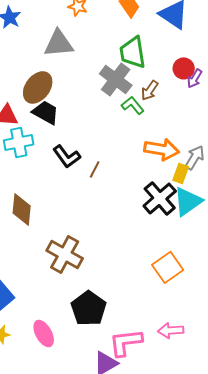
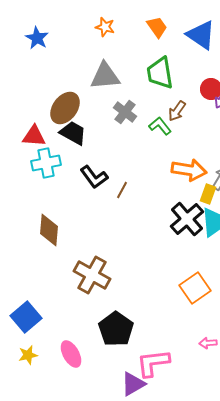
gray triangle: (59, 43) -> (105, 76), moved
gray cross: (116, 79) -> (125, 112), moved, size x0.7
pink arrow: (171, 330) -> (208, 343), moved, size x0.7

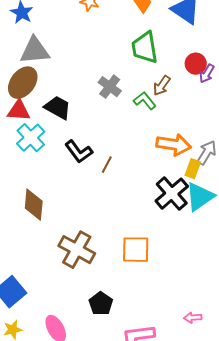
gray triangle: (105, 76) -> (35, 51), moved
brown ellipse: (65, 108) -> (23, 83), moved
cyan cross: (46, 163) -> (31, 138), turned -32
orange square: (195, 288) -> (136, 250), moved, turned 36
black pentagon: (116, 329) -> (101, 304), size x0.7

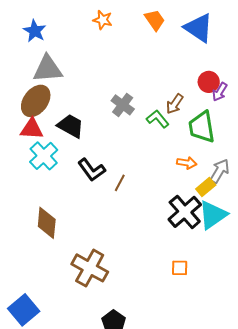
green trapezoid: (145, 48) -> (202, 127), moved
orange arrow: (174, 145) -> (187, 163), size x0.6
yellow rectangle: (193, 169) -> (206, 187), turned 30
orange square: (136, 250) -> (180, 268), moved, size x0.6

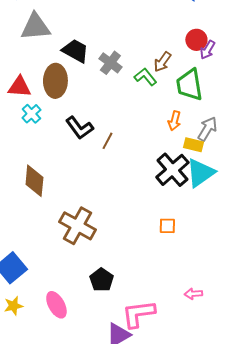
brown ellipse: (36, 101) -> (55, 81), moved, turned -36
black trapezoid: (71, 126) -> (75, 51), moved
cyan cross: (44, 156) -> (31, 114), size x0.7
orange arrow: (187, 163) -> (174, 121), turned 96
yellow rectangle: (206, 187) -> (193, 145), turned 54

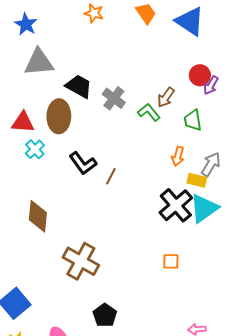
green trapezoid: (189, 85) -> (193, 120), size x0.7

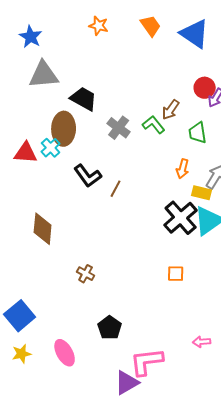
gray cross: (114, 98) -> (119, 128), moved
red triangle: (23, 122) -> (26, 153), moved
cyan cross: (35, 149) -> (51, 148), moved
brown cross: (81, 261) -> (86, 274), size x0.5

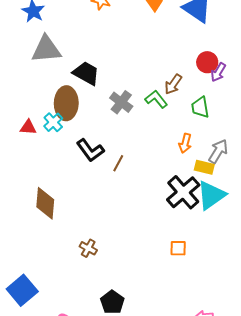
red triangle: (26, 153) -> (28, 127), size x0.7

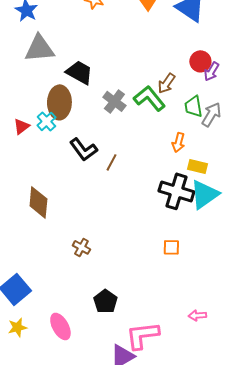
green L-shape: (156, 99) -> (149, 98), size x1.4
red triangle: (28, 127) -> (21, 126), turned -42
gray arrow: (218, 151) -> (211, 114), moved
black cross: (183, 192) -> (176, 191), turned -32

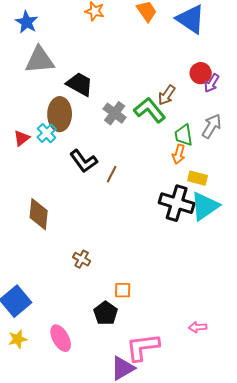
green trapezoid: (193, 106) -> (184, 135), moved
orange square: (171, 247) -> (123, 290), moved

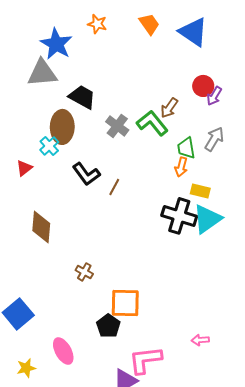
blue star: (27, 22) -> (56, 44), moved, size x1.4
red triangle: (22, 138) -> (24, 168), moved
orange square: (123, 290) -> (125, 303), size x1.8
yellow star: (18, 339) -> (26, 368), moved

